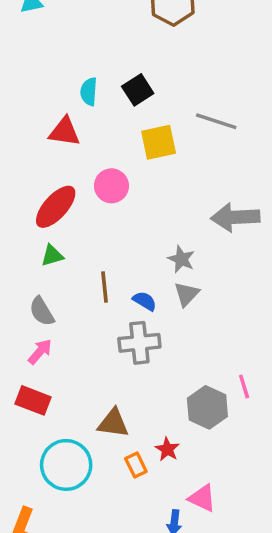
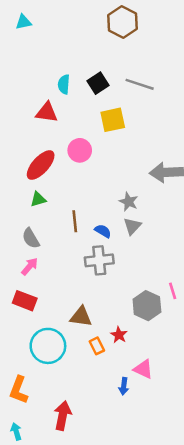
gray line: (216, 121) -> (140, 84), moved

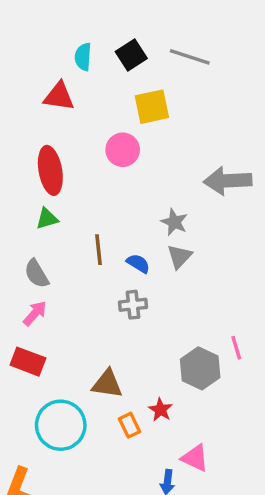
pink circle: (80, 150) -> (123, 150), moved
red ellipse: (41, 165) -> (50, 170), turned -52
gray cross: (99, 260) -> (133, 305), size x0.7

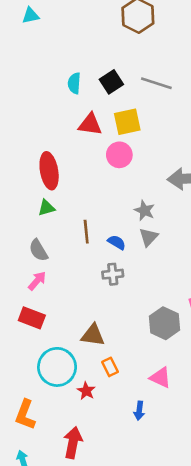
red triangle: (59, 96) -> (90, 124), moved
pink circle: (123, 150) -> (119, 155), moved
red star: (161, 410) -> (86, 391), moved
pink triangle: (195, 458) -> (160, 378), moved

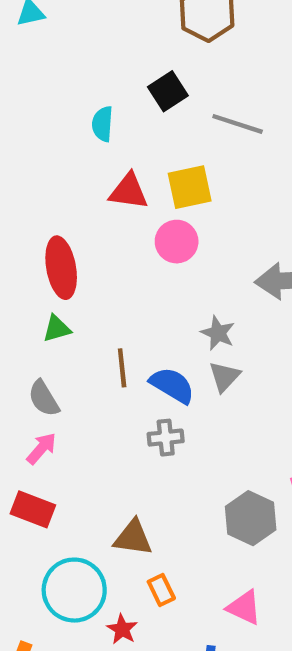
black square: (111, 82) -> (168, 91), moved
blue semicircle: (117, 242) -> (172, 385), size x1.5

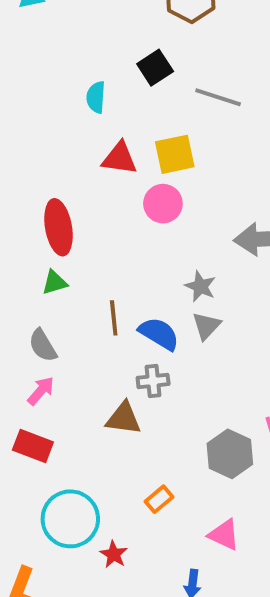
brown triangle: (133, 538) -> (124, 418), moved
orange rectangle: (161, 590) -> (159, 499), moved, turned 76

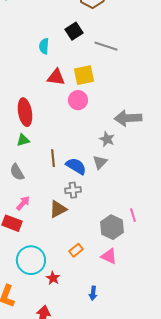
gray star: (200, 286) -> (107, 139), moved
pink arrow: (41, 391) -> (23, 203), moved
brown triangle: (124, 418) -> (58, 209), turned -36
pink triangle: (224, 535) -> (109, 256), moved

